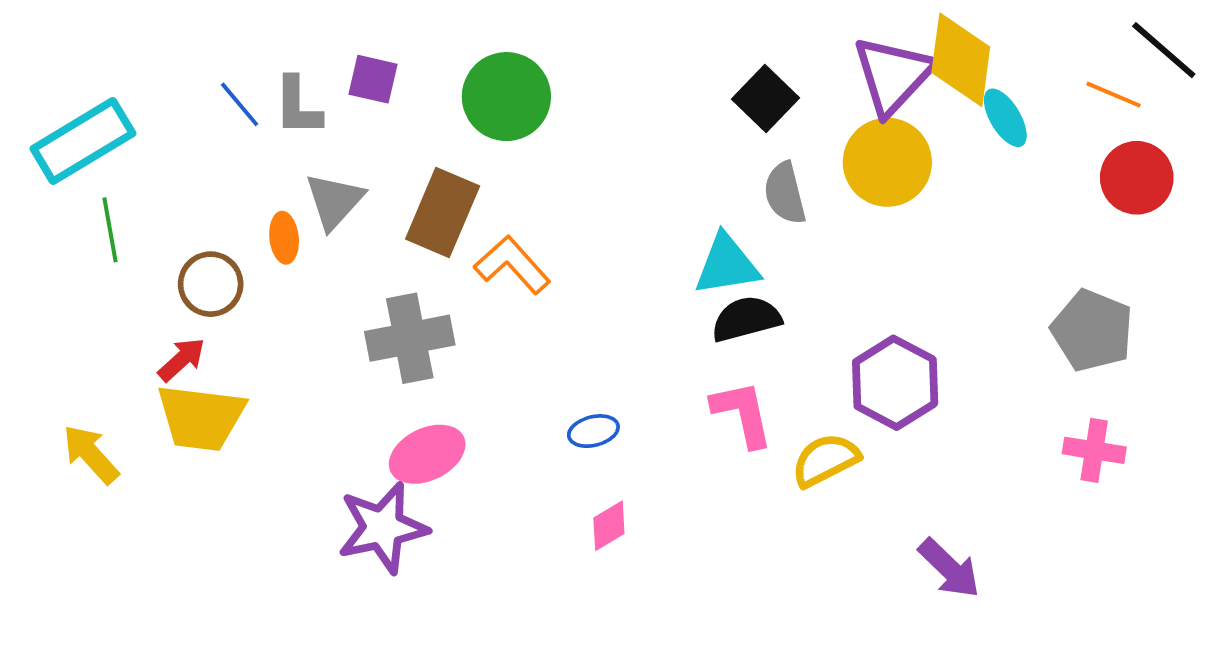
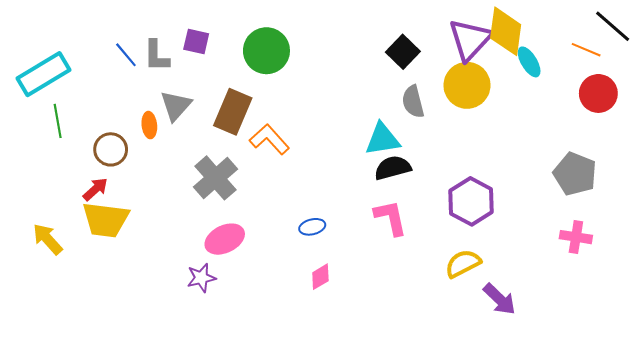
gray cross: (410, 338) -> (216, 178), turned -30
yellow semicircle: (825, 460) -> (463, 263), moved
purple star: (383, 528) -> (201, 278), size x0.6

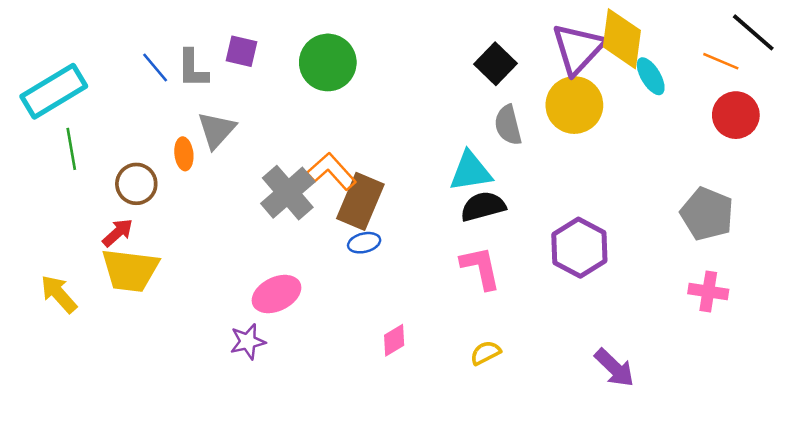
brown rectangle: (233, 112) -> (360, 201), moved
gray cross: (216, 178) -> (288, 193), moved
blue ellipse: (312, 227) -> (364, 243), moved
yellow semicircle: (463, 263) -> (485, 353), moved, size x0.7

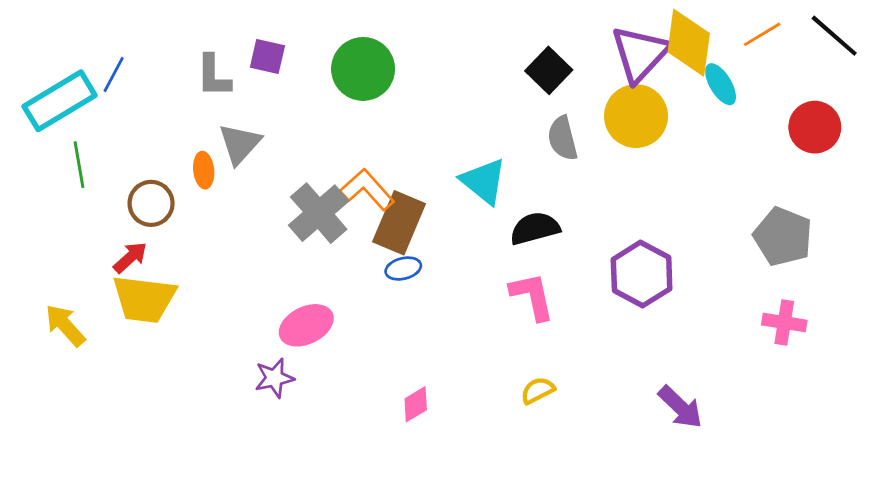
orange line: (721, 61) -> (762, 34), moved, turned -54
blue line: (155, 67) -> (114, 75), moved, turned 68
cyan triangle: (470, 171) -> (484, 181), moved, turned 48
pink diamond: (394, 340) -> (416, 404), moved

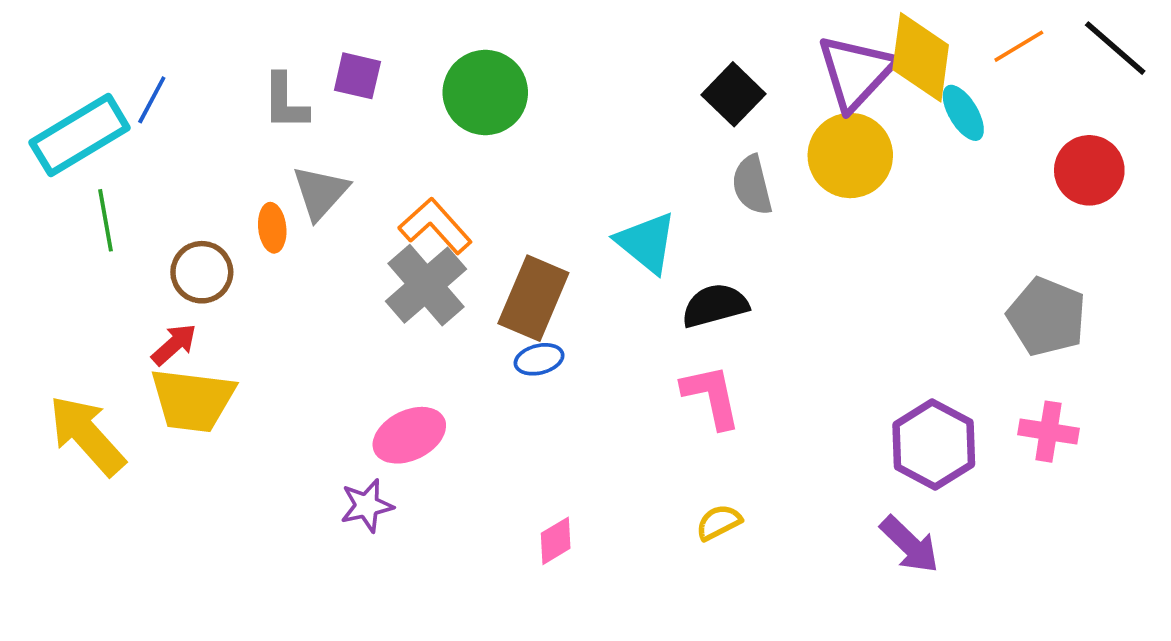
orange L-shape: (367, 190) -> (435, 226), moved
purple hexagon: (642, 274) -> (934, 445), moved
yellow arrow: (65, 325) -> (87, 435), size x1.4

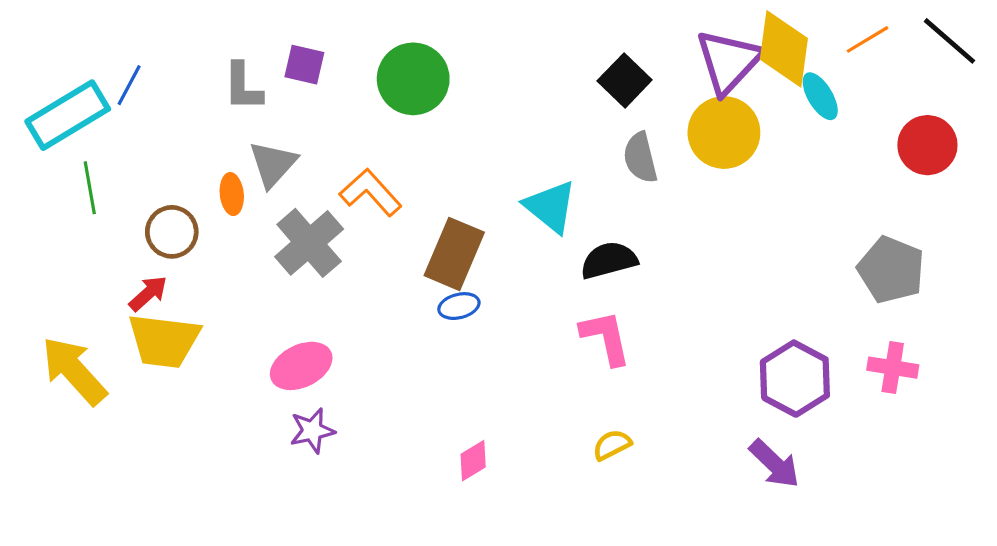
gray cross: (426, 285) -> (309, 243), moved
pink ellipse: (409, 435) -> (301, 366), moved

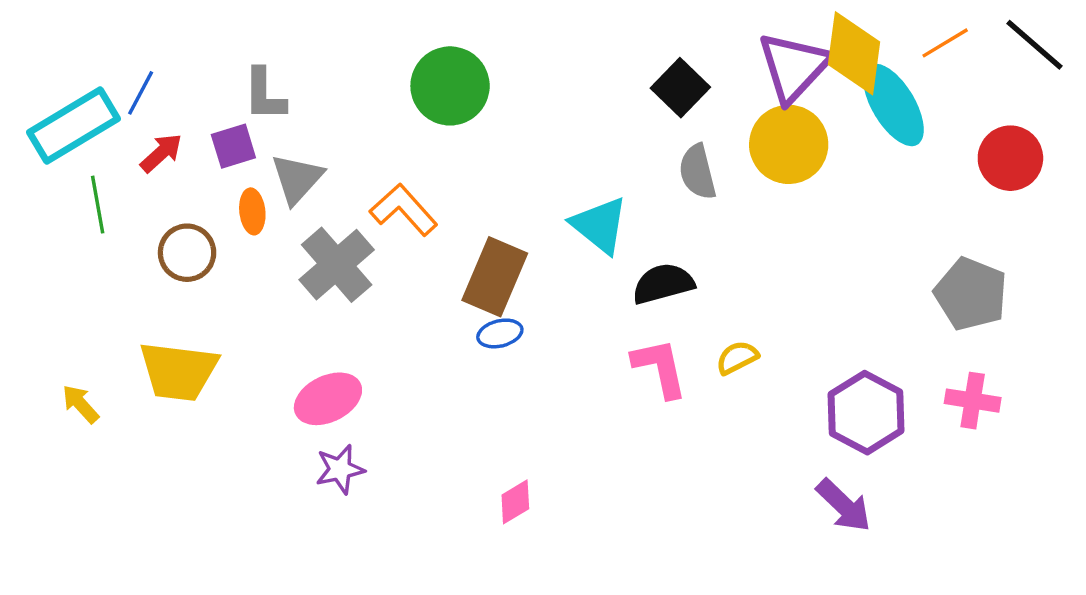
purple square: (304, 65) -> (233, 146), moved, turned -30
cyan ellipse: (820, 96) -> (894, 105), size x1.6
red arrow: (148, 293) -> (161, 153), moved
yellow arrow: (74, 371) -> (80, 404), size x0.5
yellow semicircle: (612, 445) -> (737, 358), moved

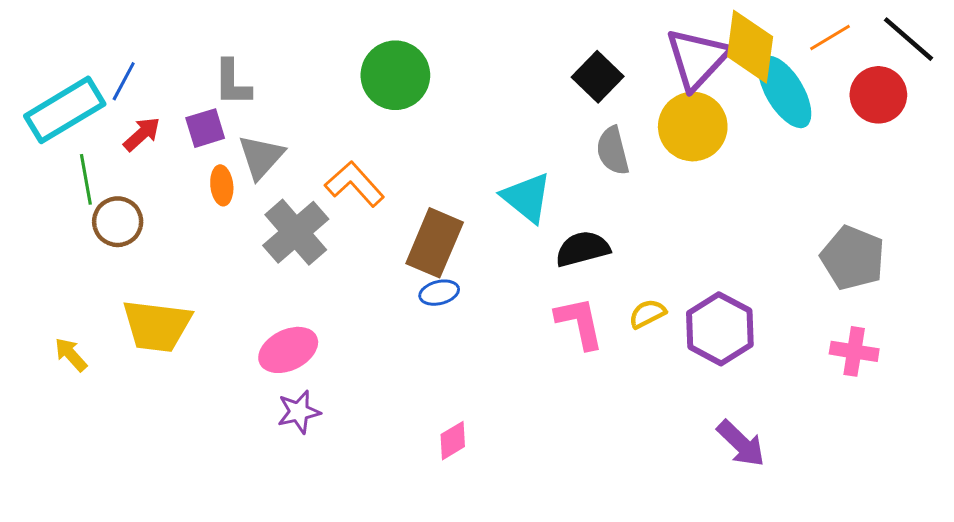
red circle: (1010, 158) -> (878, 95), moved
brown circle: (187, 253) -> (118, 222), moved
purple hexagon: (866, 413) -> (720, 329), moved

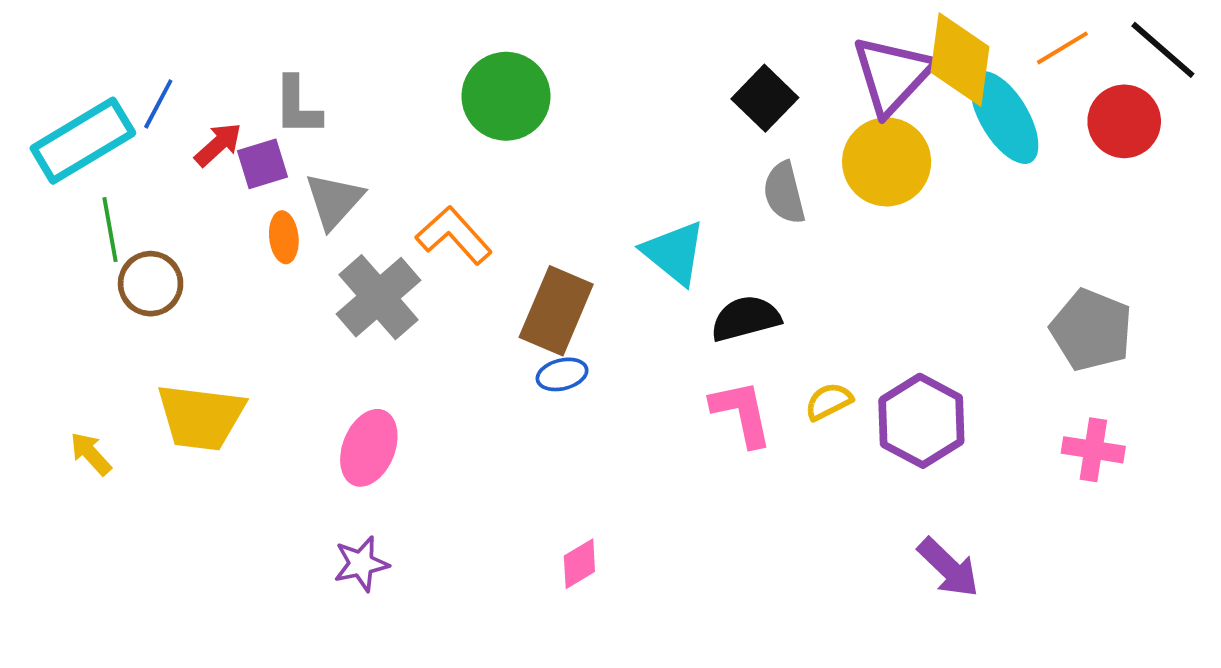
red arrow: (142, 134) -> (218, 145), moved
pink ellipse: (288, 350) -> (369, 448), turned -42
purple star: (299, 412) -> (361, 564), moved

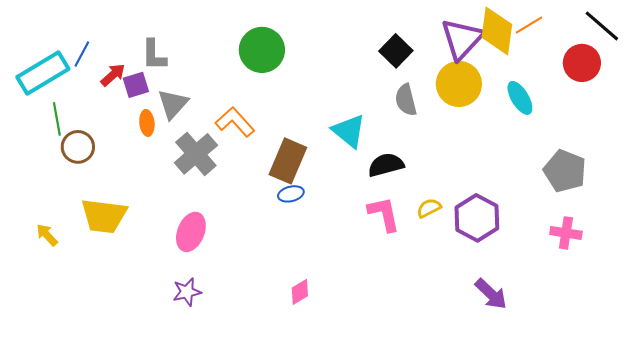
orange line: (1062, 48) -> (529, 25), moved
cyan ellipse: (1004, 117) -> (520, 98), moved, size x0.7

